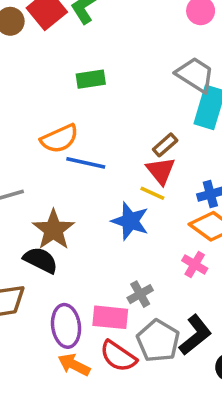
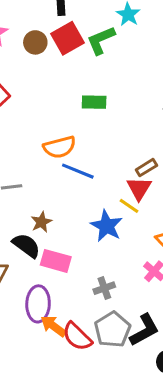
brown star: (53, 230) -> (41, 222), size x0.6
pink rectangle: (110, 317) -> (56, 261), moved
orange arrow: (74, 365) -> (53, 326), moved

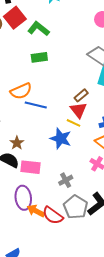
green L-shape: (101, 40) -> (39, 29), moved, turned 70

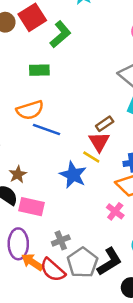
green L-shape: (39, 29) -> (60, 34), turned 95
green rectangle: (39, 57) -> (39, 70), moved
gray cross: (66, 180) -> (61, 240), moved

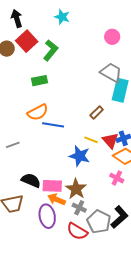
red triangle: (99, 142) -> (110, 141), moved
brown star: (18, 174) -> (76, 189), moved, size x1.5
gray cross: (61, 240) -> (79, 208), turned -32
orange arrow: (32, 262) -> (57, 199), moved

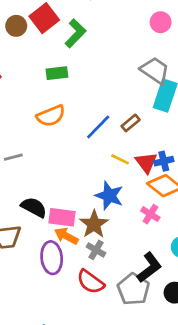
blue line: (53, 125) -> (98, 127), moved, turned -60
blue star: (80, 156) -> (109, 196), moved
gray pentagon: (99, 222) -> (133, 289), moved

